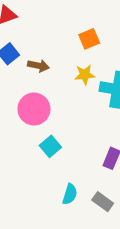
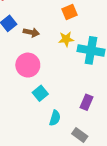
cyan semicircle: (70, 194) -> (55, 118), moved

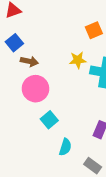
orange square: (70, 12) -> (94, 30), moved
brown arrow: (31, 32) -> (29, 61), moved

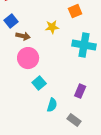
yellow star: (78, 60) -> (52, 27), moved

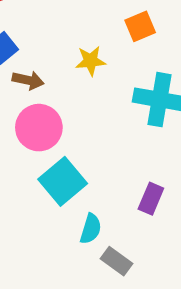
cyan square: (39, 83) -> (63, 181), size x1.5
gray rectangle: (74, 120) -> (116, 261), moved

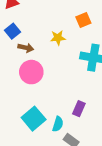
cyan square: (63, 181) -> (34, 119), moved
purple rectangle: (151, 199) -> (79, 109), moved

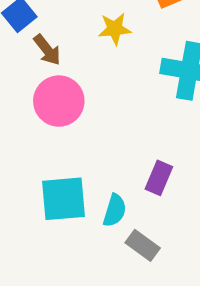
brown arrow: (26, 48) -> (47, 50), turned 40
cyan square: (34, 119) -> (63, 199), turned 35

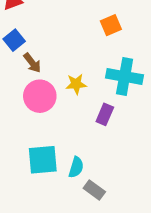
yellow star: (115, 29) -> (76, 84), moved
purple rectangle: (159, 178) -> (105, 114), moved

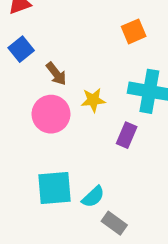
brown arrow: (32, 63) -> (56, 74), moved
cyan semicircle: (76, 167) -> (93, 197), turned 30

